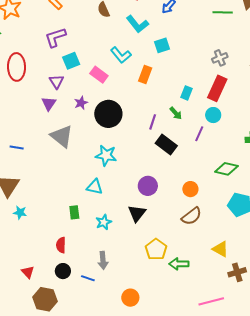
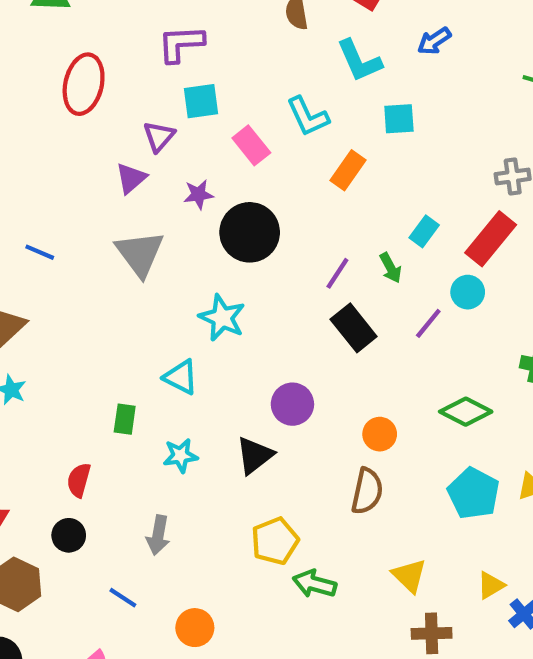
brown semicircle: (192, 216) -> (367, 491), turned -55
blue line: (88, 278) -> (123, 598), moved

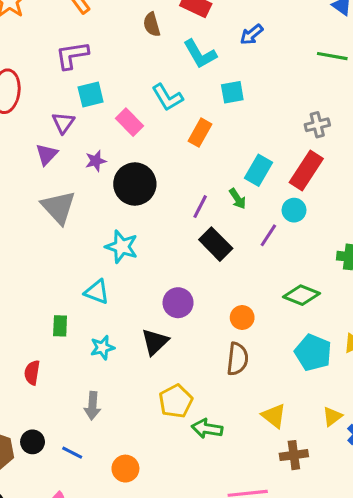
cyan rectangle: (424, 231) -> (259, 170), size x1.4
black circle: (69, 535) -> (33, 442), moved

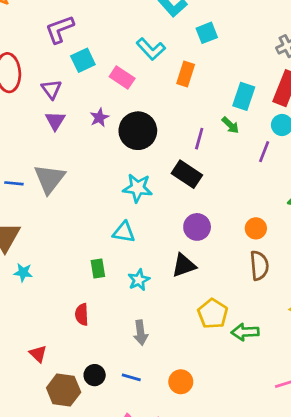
purple triangle: (63, 123) -> (51, 89), moved
gray triangle: (58, 207) -> (50, 179), moved, turned 32
black rectangle: (216, 244) -> (187, 174), moved
black triangle: (155, 342) -> (184, 265), turned 36

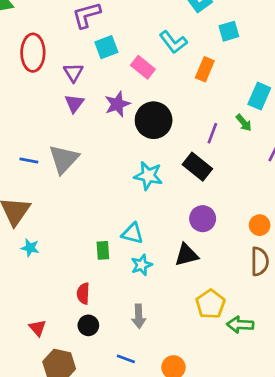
purple star: (99, 118) -> (117, 104), size x1.4
cyan triangle: (124, 232) -> (132, 233), moved
black circle: (95, 375) -> (88, 325), moved

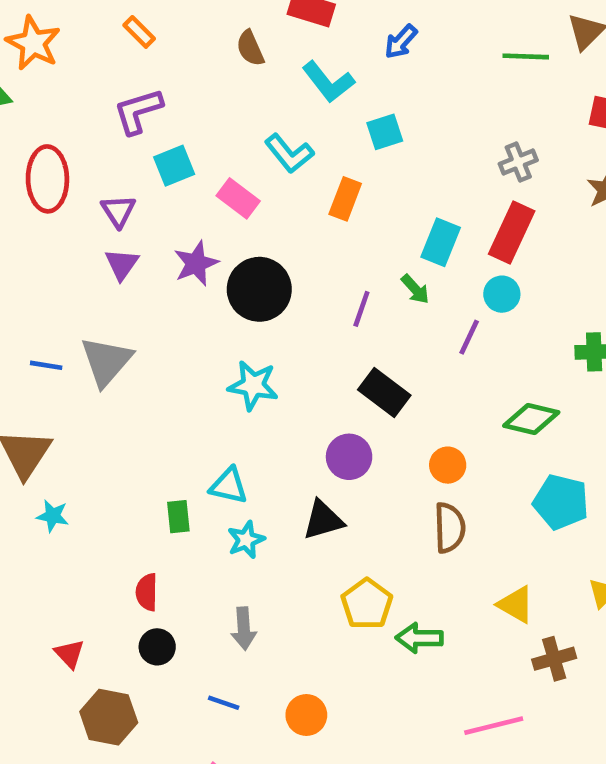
black rectangle: (197, 167) -> (384, 393), moved

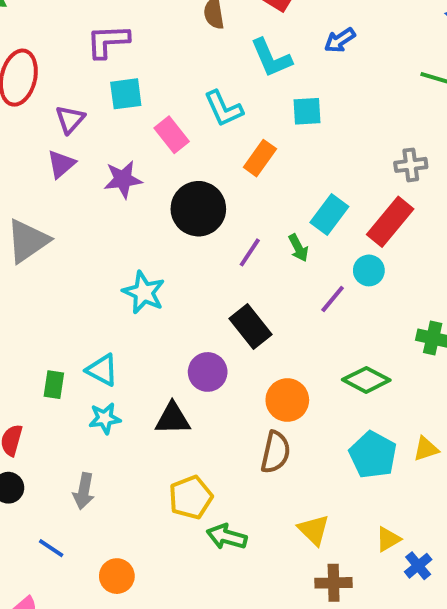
black circle: (259, 289) -> (198, 209), moved
orange circle: (448, 465) -> (287, 400), size x1.4

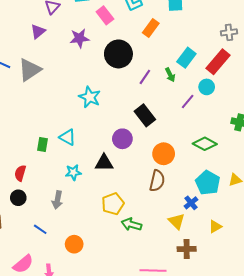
purple triangle: (61, 164) -> (38, 32), moved
cyan star: (105, 418) -> (73, 172), moved
blue cross: (418, 566) -> (191, 203), moved

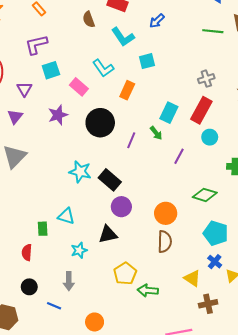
cyan circle: (207, 87) -> (210, 137), moved
black rectangle: (145, 115) -> (110, 180), moved
red semicircle: (20, 173) -> (27, 252), moved
blue cross: (191, 203) -> (215, 262), moved
blue line: (40, 229) -> (54, 306), moved

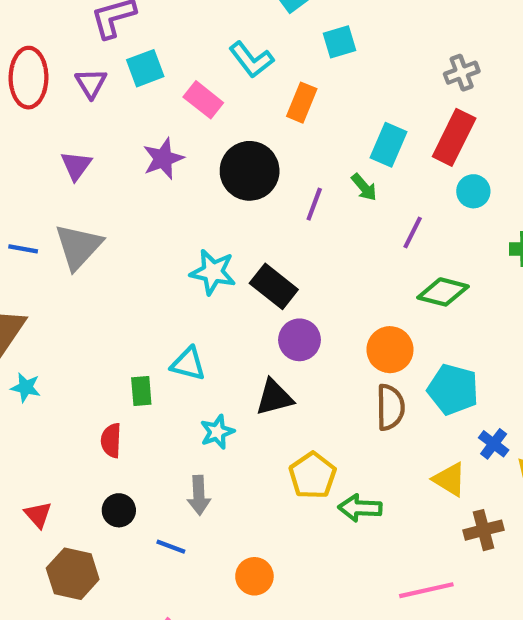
purple triangle: (24, 89) -> (91, 83), moved
green diamond: (205, 195) -> (443, 292), moved
cyan pentagon: (216, 233) -> (453, 389), moved

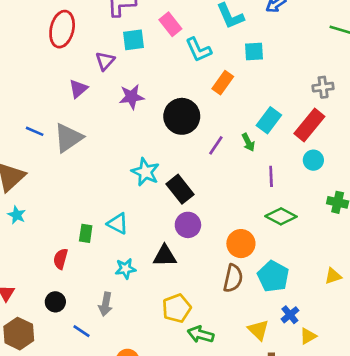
purple triangle: (91, 83) -> (105, 61), moved
pink rectangle: (203, 100) -> (170, 24), moved
purple line: (413, 232) -> (271, 176), turned -42

